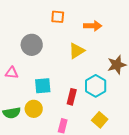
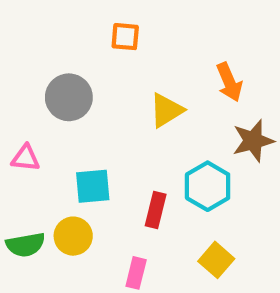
orange arrow: (93, 26) -> (229, 82), moved, turned 66

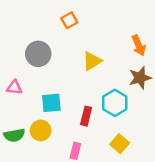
orange square: (125, 37) -> (69, 20), turned -35
orange arrow: (229, 82) -> (139, 45), moved

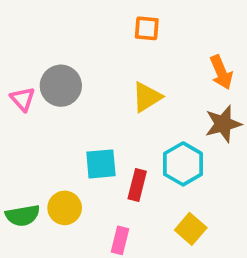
orange square: (69, 20) -> (147, 28), moved, turned 35
pink triangle: (14, 87) -> (23, 99), moved, turned 42
cyan square: (51, 103) -> (101, 164), moved

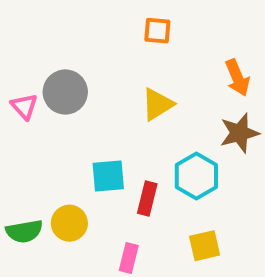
yellow square: (191, 229) -> (205, 246), turned 36

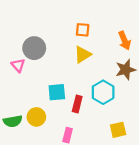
orange square: (157, 31) -> (83, 30), moved
pink triangle: (24, 106) -> (18, 65), moved
yellow square: (205, 246) -> (118, 130), moved

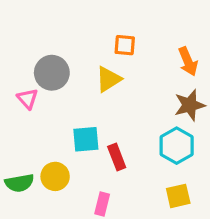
yellow triangle: (83, 55) -> (109, 79), moved
cyan hexagon: (103, 92) -> (177, 146), moved
red rectangle: (77, 104) -> (117, 157), turned -35

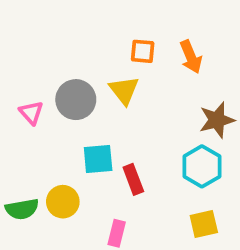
orange arrow: (188, 61) -> (191, 57), moved
gray circle: (52, 73) -> (76, 100), moved
yellow triangle: (109, 79) -> (124, 90), turned -36

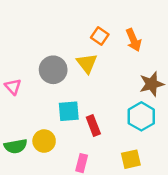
orange square: (143, 51) -> (100, 36), turned 30
pink triangle: (31, 113) -> (13, 87), moved
yellow square: (204, 224) -> (131, 159), moved

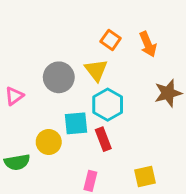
pink triangle: (13, 87) -> (14, 96), turned 36
cyan hexagon: (141, 116) -> (108, 105), moved
yellow circle: (44, 141) -> (49, 142), moved

